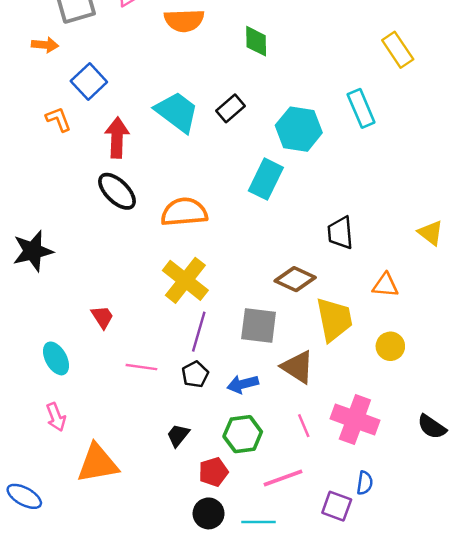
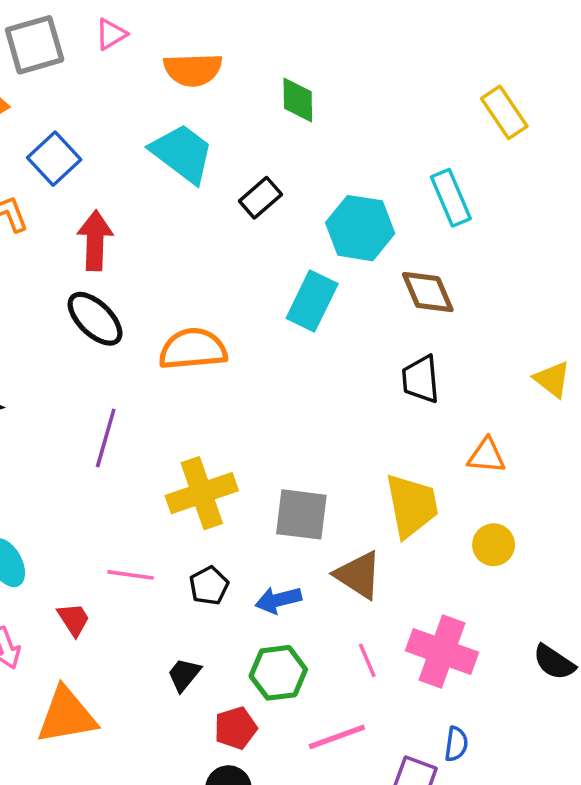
cyan trapezoid: (177, 112) -> (182, 153), moved
brown diamond: (295, 279) -> (428, 292), moved, turned 42
yellow cross: (185, 280) -> (202, 493), moved, turned 33
red trapezoid: (102, 317) -> (74, 619), moved
purple line: (199, 332) -> (106, 438), moved

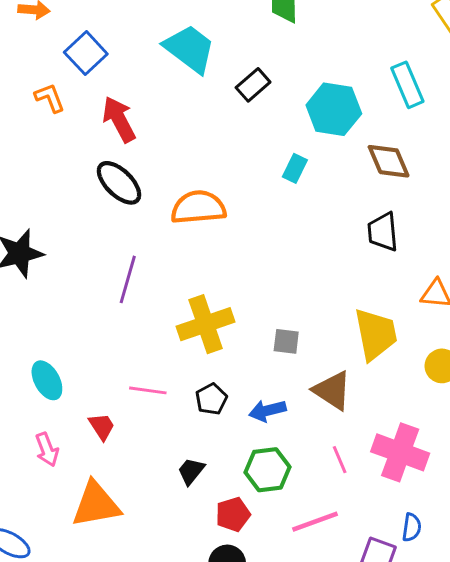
red arrow: (95, 240) -> (119, 119), turned -30
cyan rectangle: (312, 301) -> (295, 168), size x0.6
gray square: (301, 514) -> (286, 341), size x0.6

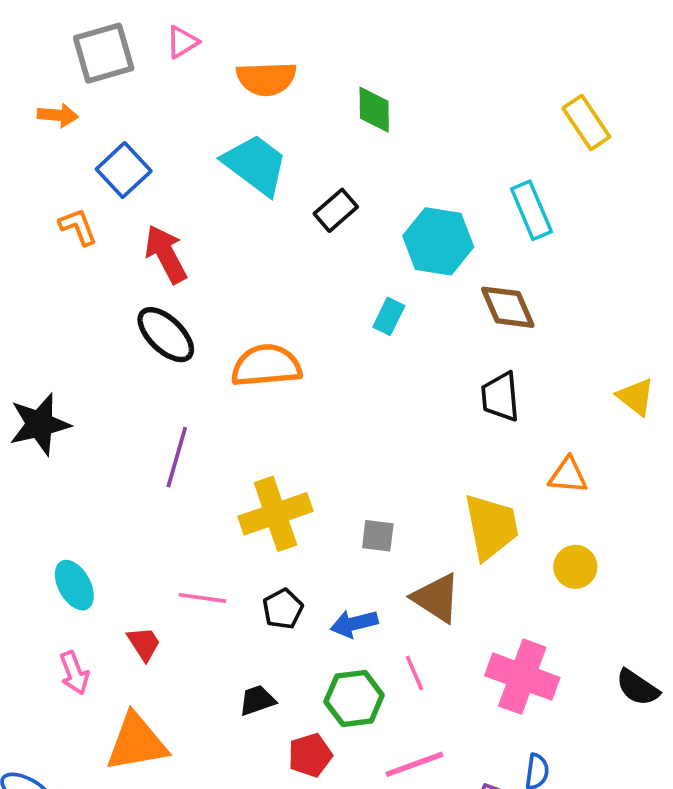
pink line: (340, 460) -> (414, 673), moved
black trapezoid: (191, 471) -> (257, 700), turned 32

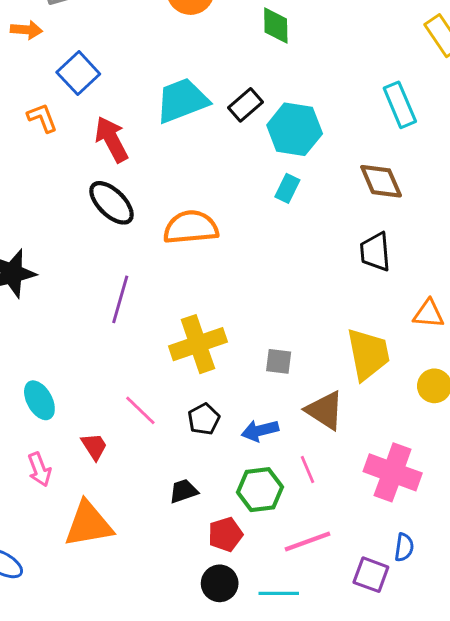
cyan trapezoid: (255, 165) -> (182, 100), moved, turned -58
cyan hexagon: (438, 241) -> (295, 129), moved
pink line: (202, 598) -> (140, 410), turned 36

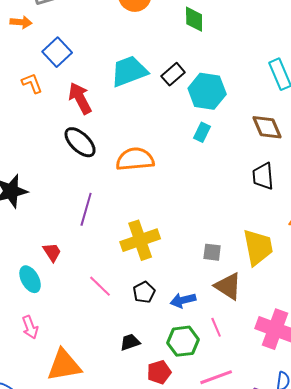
gray square: (279, 361) -> (212, 252), moved
red trapezoid: (94, 446) -> (52, 252), moved

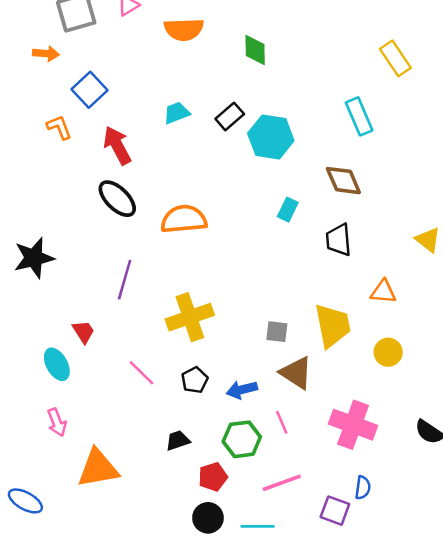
cyan trapezoid: (129, 71) -> (177, 113), size x0.6
cyan rectangle: (202, 132) -> (288, 210), moved

